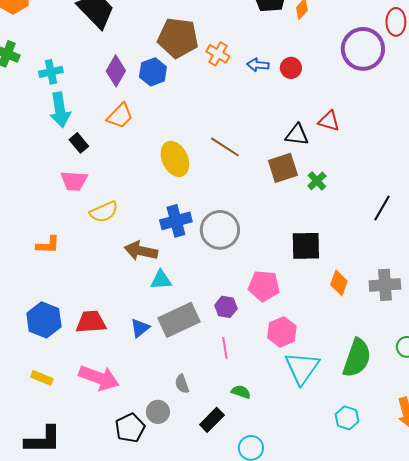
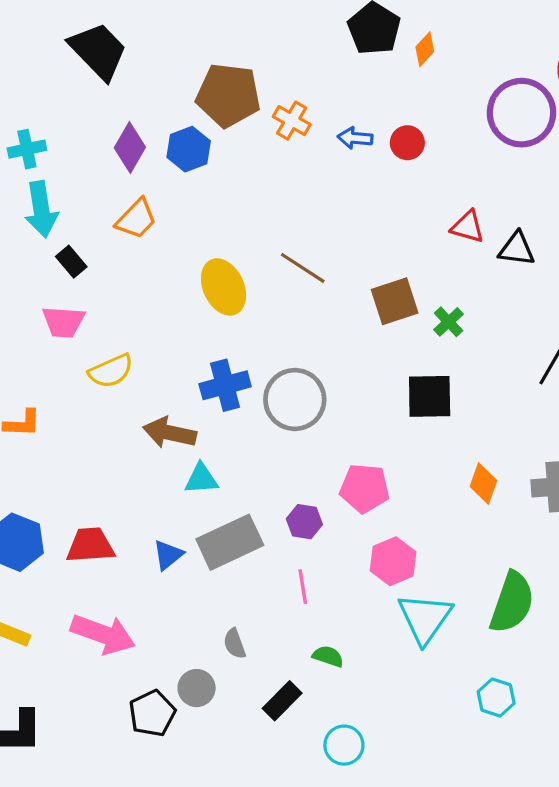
black triangle: (297, 135) -> (517, 249), moved
black square: (306, 246) -> (430, 396), moved

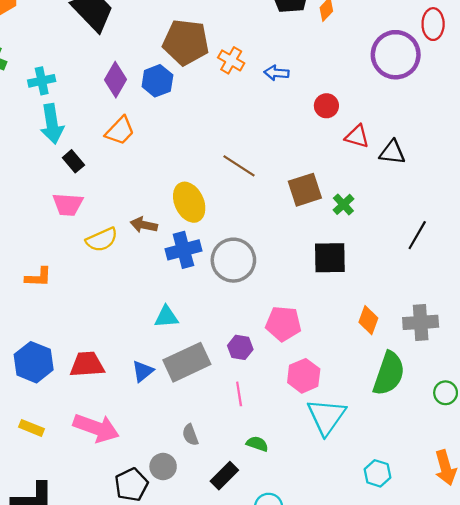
red circle: (407, 143) -> (326, 106), moved
yellow ellipse: (223, 287) -> (189, 202), moved
brown arrow: (170, 433) -> (144, 225), moved, size x0.7
green semicircle: (512, 602) -> (389, 374), moved

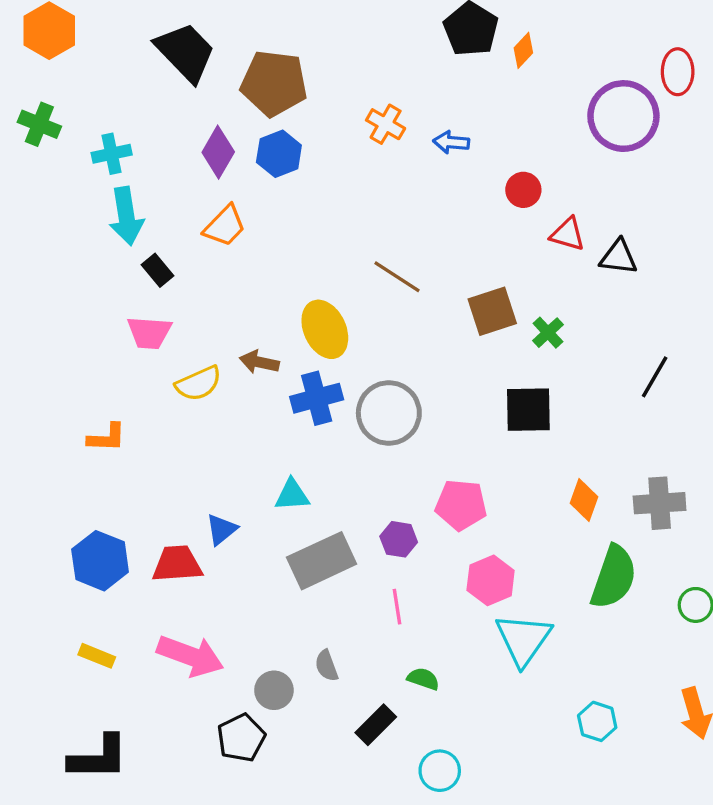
brown pentagon: (186, 42) -> (274, 83), moved
blue triangle: (143, 371) -> (221, 529), moved
gray circle: (163, 467) -> (274, 690), moved

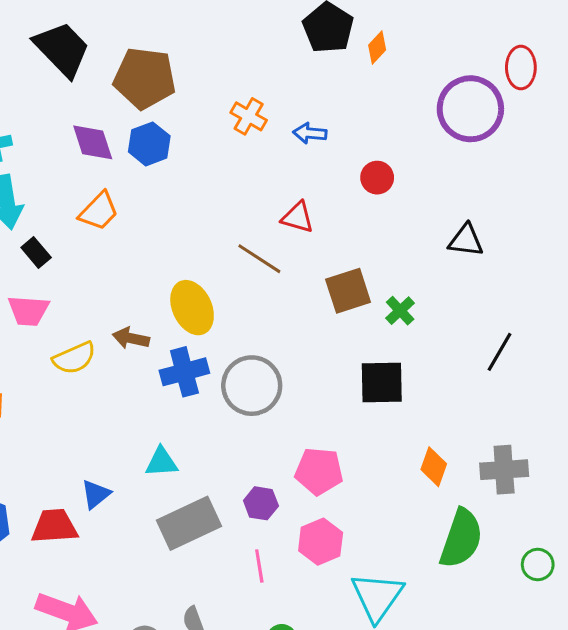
purple diamond: (218, 152) -> (93, 142), turned -48
red triangle: (568, 234) -> (298, 217), moved
pink hexagon: (491, 580) -> (321, 542), moved

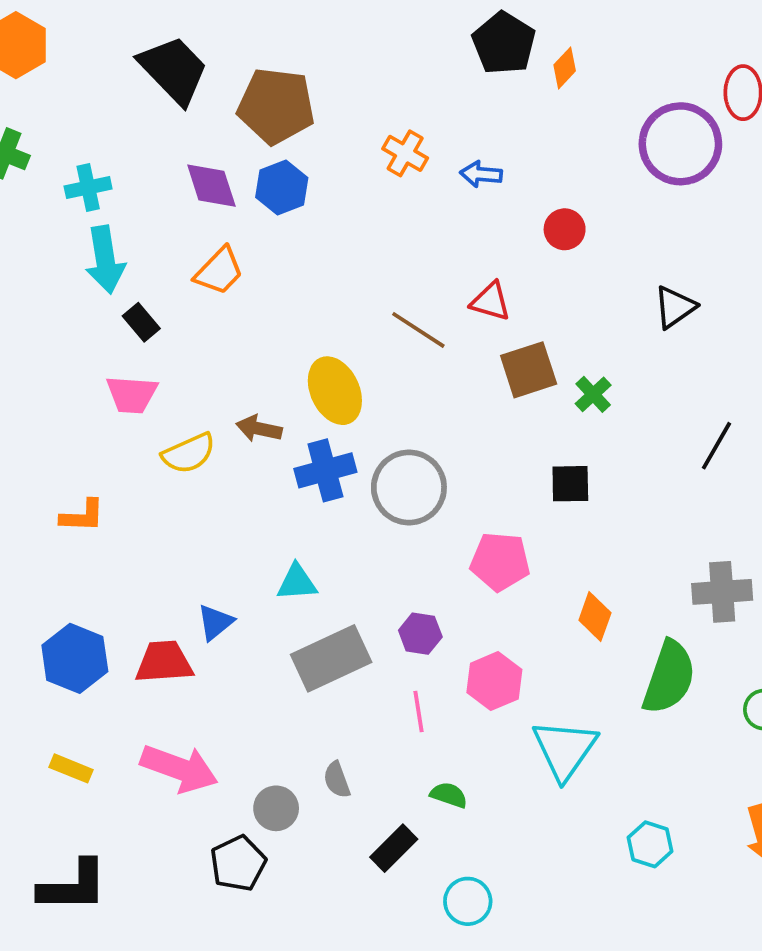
red triangle: (298, 217) -> (491, 301), moved
black triangle: (466, 240) -> (675, 307), turned -42
black square: (382, 383) -> (570, 484), size x0.7
orange diamond: (434, 467) -> (595, 617), moved
pink pentagon: (319, 471) -> (500, 561), moved

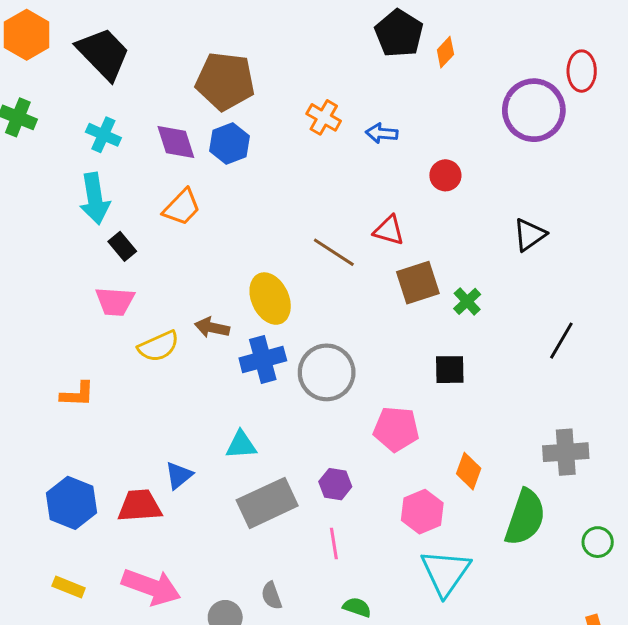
black trapezoid: (174, 70) -> (103, 54), moved
cyan cross: (88, 188) -> (103, 135), moved, turned 36
pink hexagon: (494, 681) -> (422, 512), moved

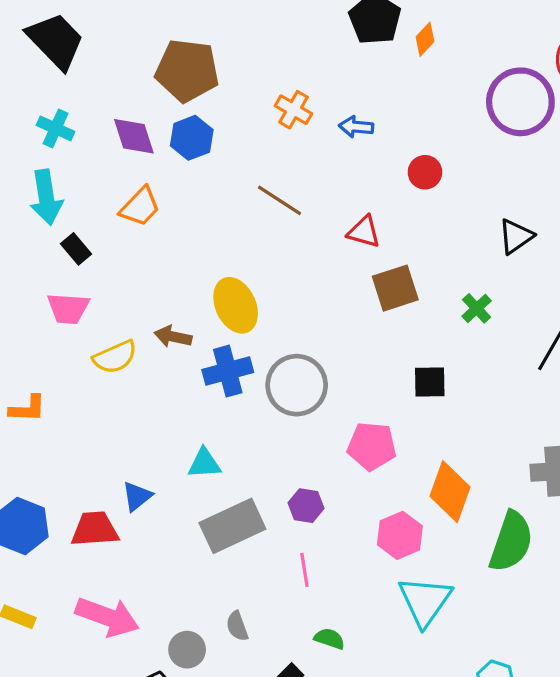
brown line: (334, 252) -> (279, 200), moved
green cross: (467, 301) -> (477, 308), moved
orange diamond: (469, 471) -> (450, 492), size x1.5

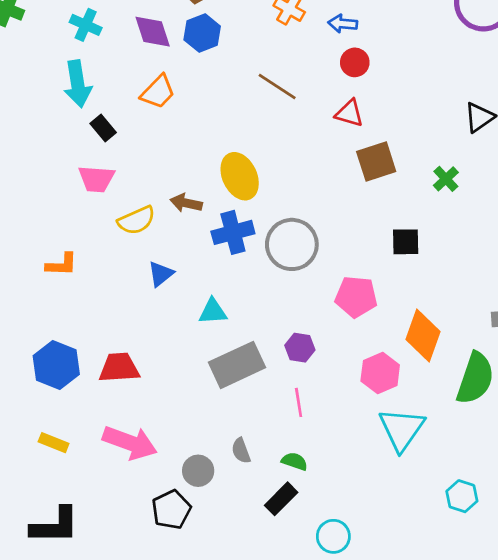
red circle: (425, 172) -> (355, 62), moved
blue triangle: (137, 496) -> (161, 274), moved
green semicircle: (329, 639) -> (295, 461), moved

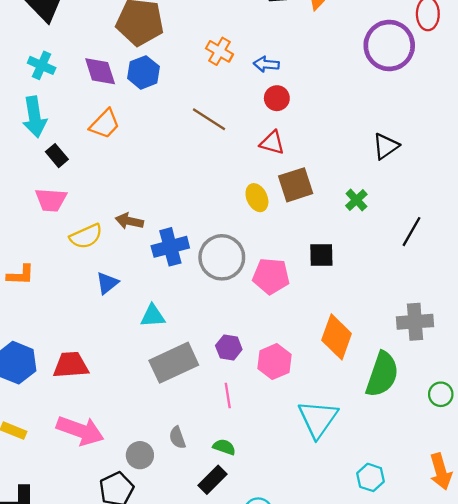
yellow ellipse: (240, 176) -> (257, 198), moved, size x0.7
pink pentagon: (356, 297) -> (271, 276), moved
pink hexagon: (380, 373) -> (275, 362), moved

